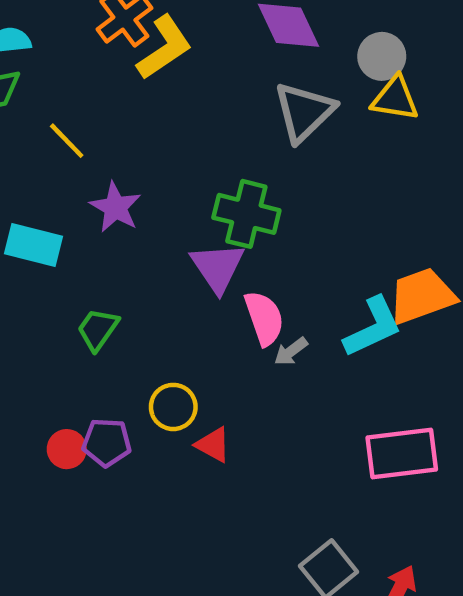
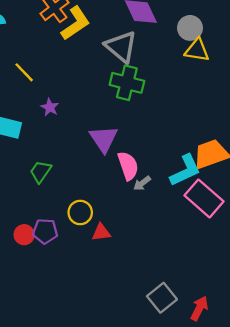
gray triangle: (304, 112) -> (121, 47), moved, turned -36
purple star: (116, 207) -> (50, 107), size x0.7
green cross: (246, 214) -> (127, 83), moved
red triangle: (213, 445) -> (101, 232), turned -36
pink rectangle: (402, 454) -> (204, 198), moved, turned 48

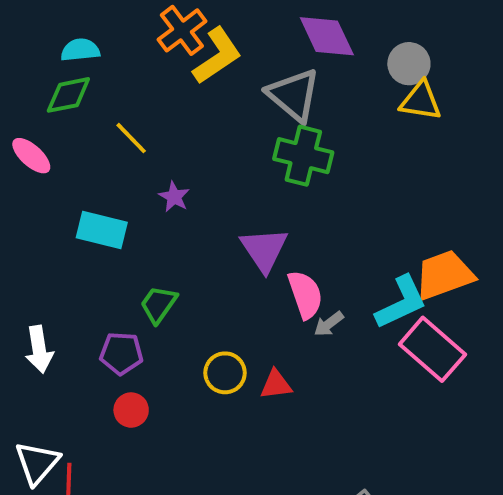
purple pentagon: (45, 231) -> (121, 353), moved
red triangle: (101, 232) -> (276, 385), moved

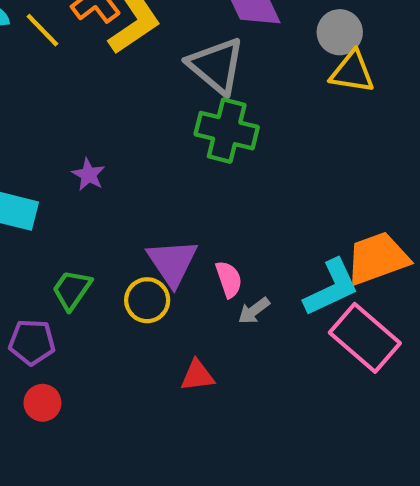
yellow line: (131, 138) -> (42, 30), moved
purple triangle: (264, 250) -> (172, 263), moved
pink semicircle: (305, 295) -> (229, 279), size x0.7
yellow circle: (225, 373) -> (147, 300), moved

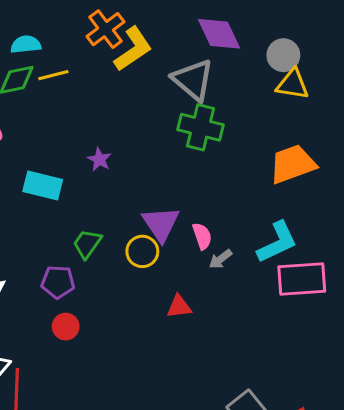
yellow line: (42, 30) -> (53, 75), moved, turned -60
orange trapezoid: (377, 258) -> (293, 164), moved
pink rectangle: (365, 338) -> (302, 279), turned -45

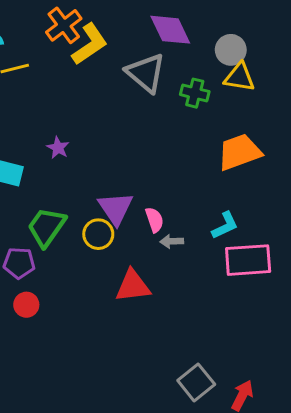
green cross: (201, 127) -> (195, 93), moved, size x0.7
cyan L-shape: (277, 242) -> (225, 226), size x0.7
green trapezoid: (87, 244) -> (46, 227), size x1.4
gray arrow: (221, 259) -> (172, 241), turned 35
red triangle: (179, 307) -> (133, 286), size x1.5

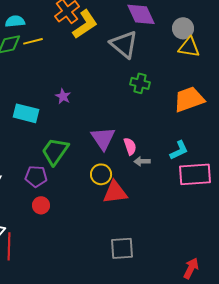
green cross: (195, 93) -> (140, 83), moved
yellow circle: (98, 234) -> (101, 174), moved
gray square: (196, 382) -> (122, 248), moved, turned 35

